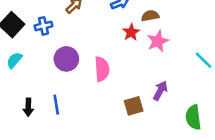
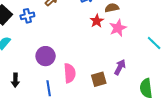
purple circle: (66, 59) -> (46, 56), moved
pink semicircle: (102, 69) -> (70, 73), moved
blue line: (56, 105) -> (49, 88), moved

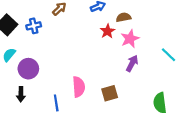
purple circle: (46, 56) -> (28, 69), moved
purple arrow: (120, 67) -> (132, 63), moved

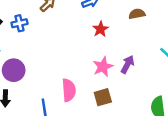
brown semicircle: (124, 17) -> (137, 14), moved
pink star: (130, 39) -> (103, 67), moved

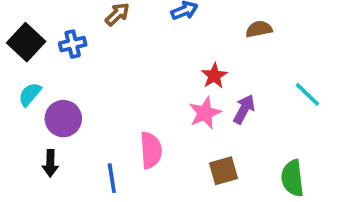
red star: (101, 29) -> (214, 76), moved
brown square: (103, 97) -> (224, 171), moved

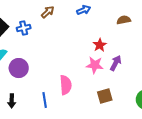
pink star: (205, 113) -> (95, 65), turned 30
black arrow: (50, 163) -> (12, 101), moved

